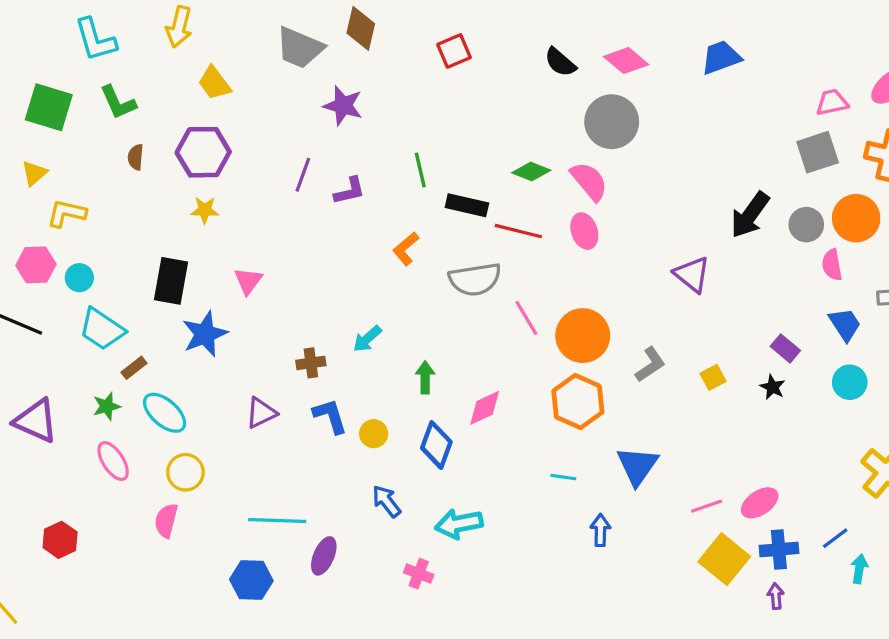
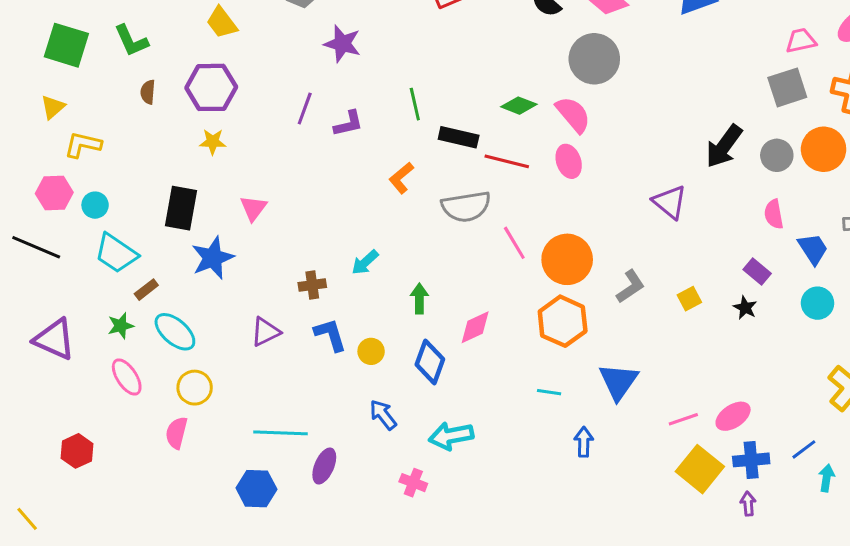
pink semicircle: (832, 265) -> (774, 214), moved

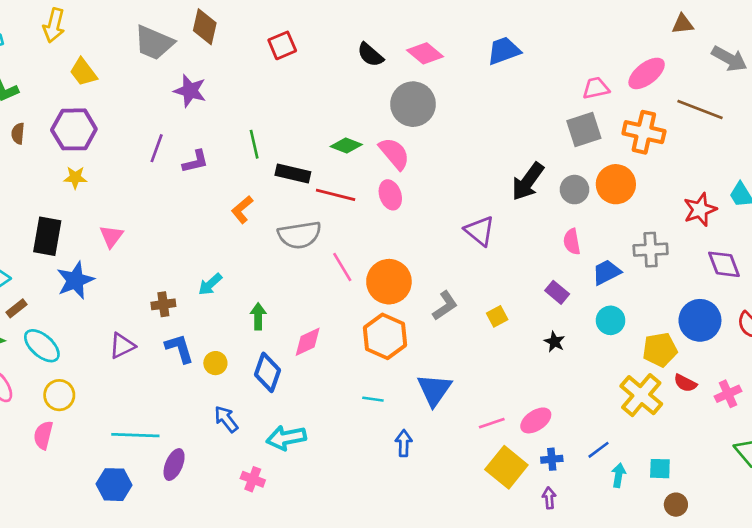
blue trapezoid: (813, 249) -> (607, 272), turned -84
black star: (745, 308) -> (554, 342), moved
blue cross: (751, 460) -> (552, 459), size x0.7

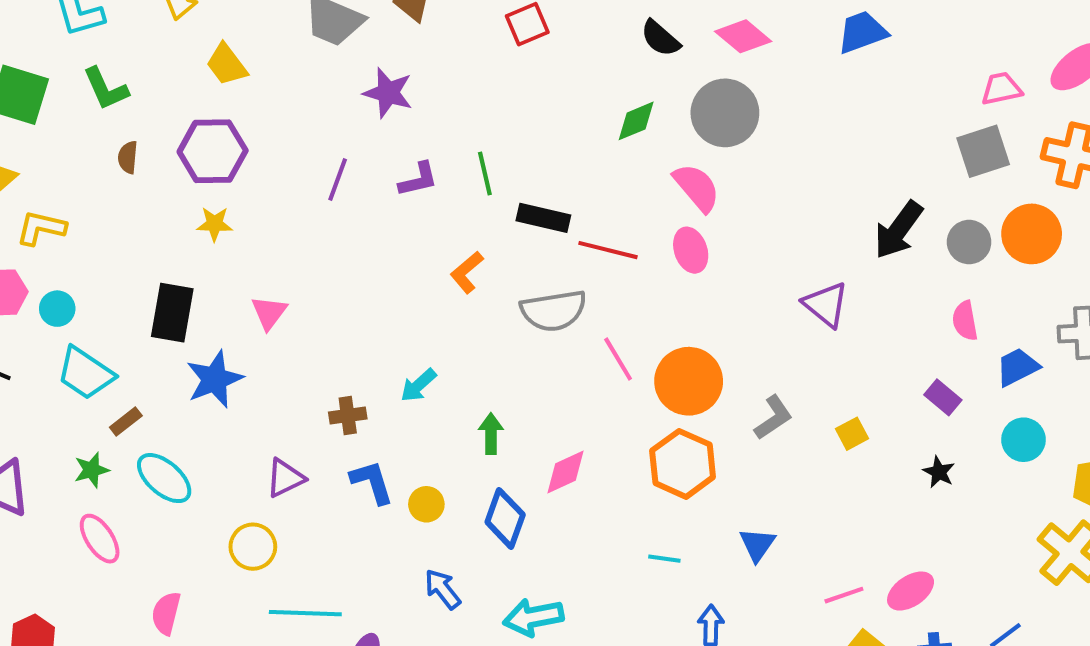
green diamond: (346, 145) -> (636, 121), moved, turned -44
purple L-shape: (195, 162) -> (418, 179), moved
blue triangle: (434, 390) -> (757, 545), size x0.7
yellow circle: (59, 395) -> (253, 547), moved

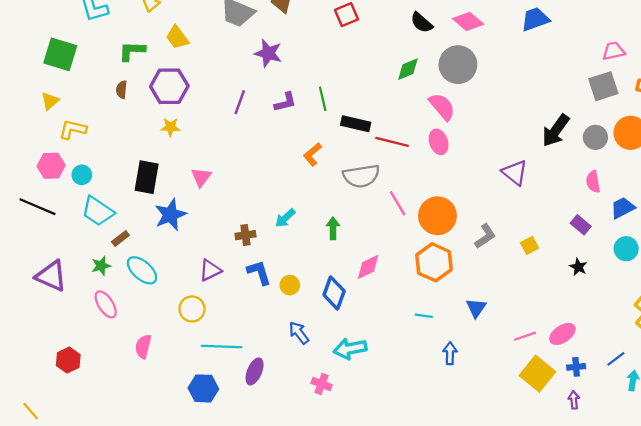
green L-shape: (106, 89) -> (132, 51), moved, turned 116
green arrow: (491, 434) -> (333, 228), moved

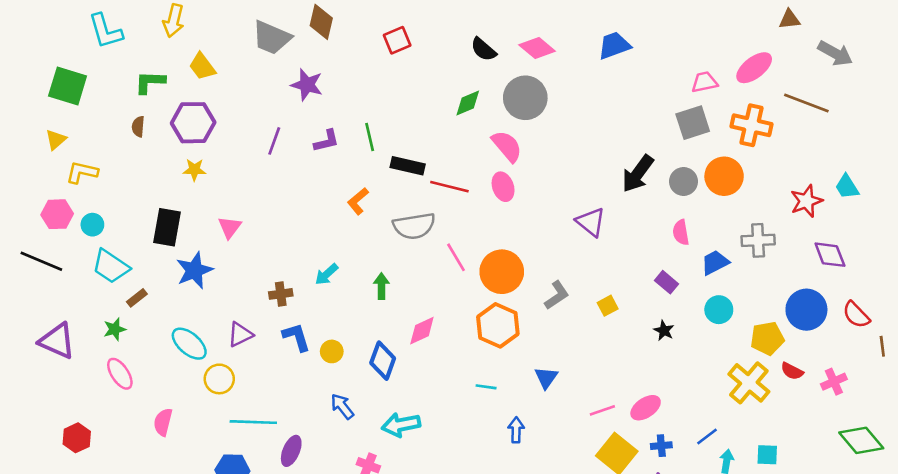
cyan ellipse: (142, 270) -> (189, 344), moved

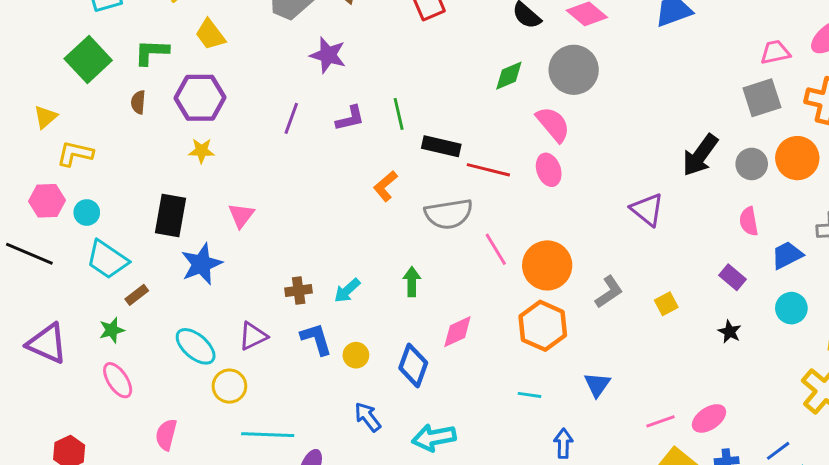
green square: (68, 86) -> (88, 59), moved, turned 30
cyan arrow: (327, 274) -> (347, 290), moved

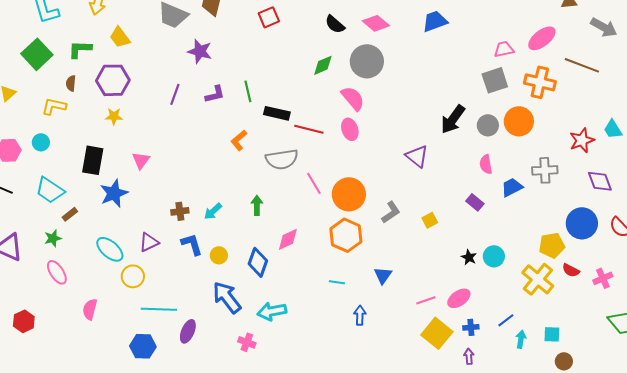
yellow L-shape: (75, 154) -> (54, 106), moved
cyan circle: (87, 212) -> (41, 142), moved
cyan circle: (791, 308) -> (494, 256), moved
black star: (730, 332) -> (469, 257), moved
blue arrow: (368, 417) -> (227, 297), size x1.6

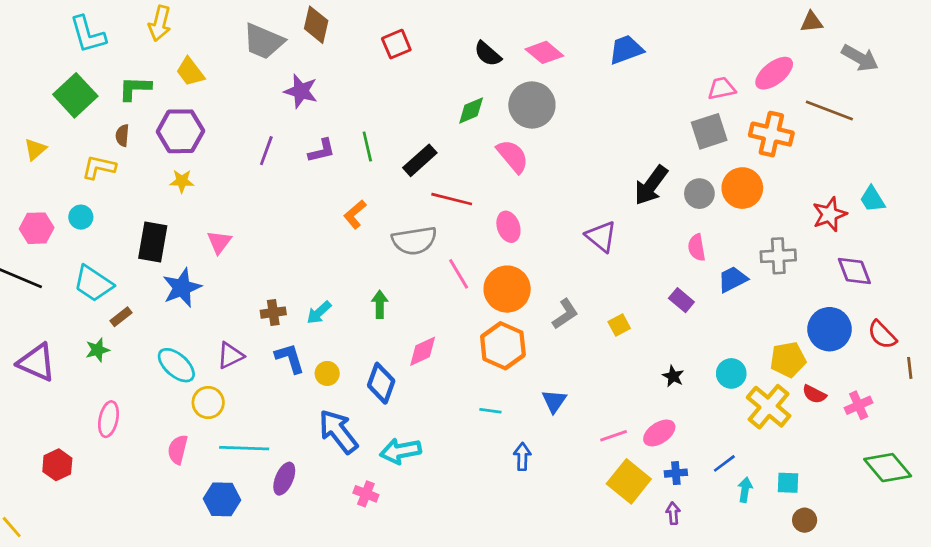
black rectangle: (277, 113) -> (420, 160), moved, turned -55
pink ellipse: (350, 129) -> (508, 227), moved
cyan circle: (494, 256) -> (731, 373), moved
pink ellipse: (57, 272) -> (109, 419), moved, turned 45
pink semicircle: (90, 309) -> (178, 450), moved

